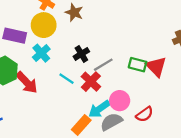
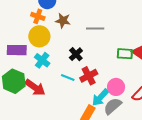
gray line: (103, 65) -> (95, 29), moved, turned 42
red cross: (91, 82) -> (89, 76), turned 30

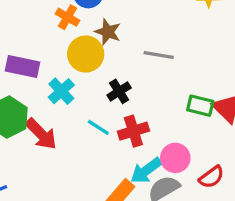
yellow circle: (39, 36) -> (86, 54), moved

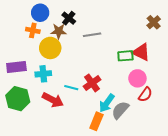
cyan cross: (61, 91) -> (43, 74), turned -35
black cross: (119, 91) -> (69, 18), moved
red arrow: (41, 134) -> (53, 100), moved
pink circle: (175, 158) -> (137, 78), moved

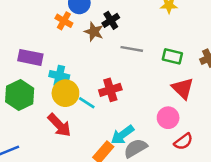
yellow circle: (50, 48) -> (65, 93), moved
green rectangle: (125, 56) -> (172, 56), moved
red cross: (92, 83) -> (110, 90), moved
red semicircle: (145, 95) -> (183, 142), moved
red arrow: (53, 100) -> (59, 125), moved

